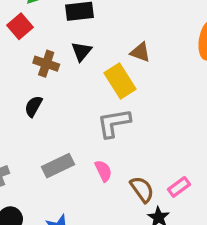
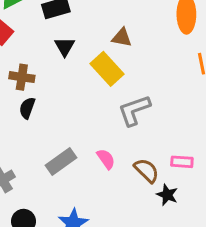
brown cross: (46, 64) -> (22, 77), moved
gray L-shape: (114, 123) -> (134, 110), moved
pink rectangle: (179, 187) -> (182, 162), turned 50

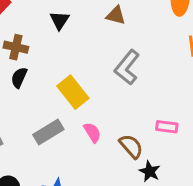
yellow rectangle: (107, 69) -> (73, 92), moved
gray L-shape: (134, 110) -> (127, 67), moved, turned -36
pink rectangle: (182, 162) -> (167, 127), moved

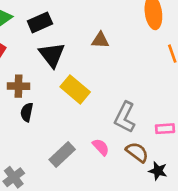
black triangle: (60, 20) -> (52, 55), size x1.5
gray L-shape: (127, 67) -> (125, 117), moved
yellow rectangle: (73, 92) -> (75, 89), moved

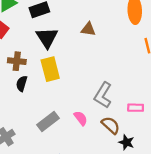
yellow rectangle: (75, 89) -> (50, 69), moved, turned 30

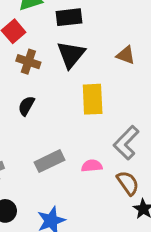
brown cross: (17, 61) -> (28, 62), moved
yellow rectangle: (50, 69) -> (93, 99), moved
pink semicircle: (81, 118) -> (92, 166), turned -70

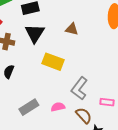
yellow rectangle: (93, 99) -> (53, 62), turned -60

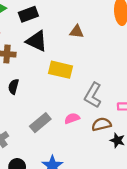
black triangle: (35, 33) -> (37, 41), turned -30
brown semicircle: (84, 115) -> (101, 124), turned -54

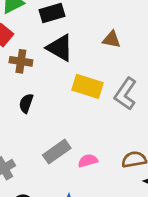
gray L-shape: (93, 95) -> (125, 94), moved
pink semicircle: (72, 118) -> (88, 161), moved

